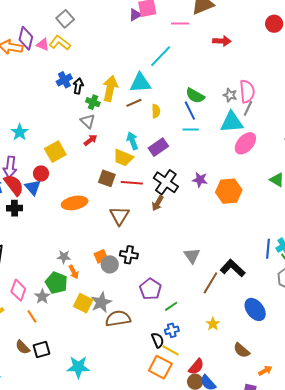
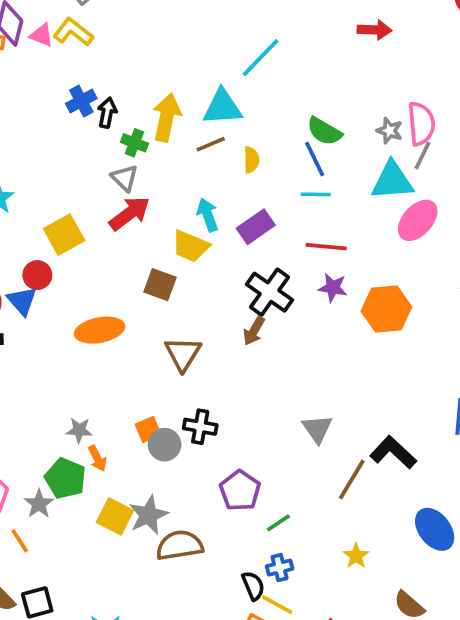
red arrow: (90, 140) -> (130, 213), size x1.6
red line: (132, 183) -> (326, 247), moved

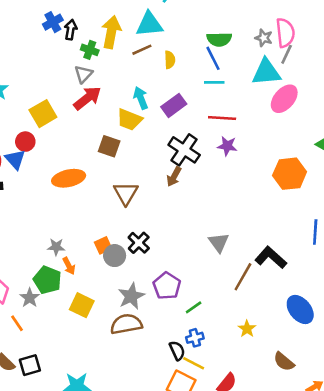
green semicircle: (324, 131) -> (219, 39), turned -30
gray triangle: (125, 178) -> (83, 74), turned 30
orange hexagon: (386, 309) -> (290, 174), moved
black cross: (200, 427) -> (139, 243), turned 35
gray star: (148, 515) -> (131, 296), moved

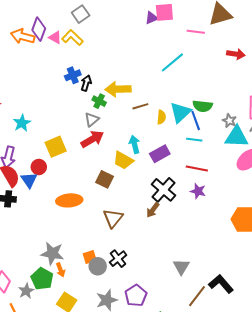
cyan triangle: (149, 24) -> (180, 112), moved, turned -45
yellow arrow: (111, 32) -> (118, 89), turned -110
gray star: (264, 38) -> (229, 121), moved
gray star: (56, 247) -> (52, 253), size x1.6

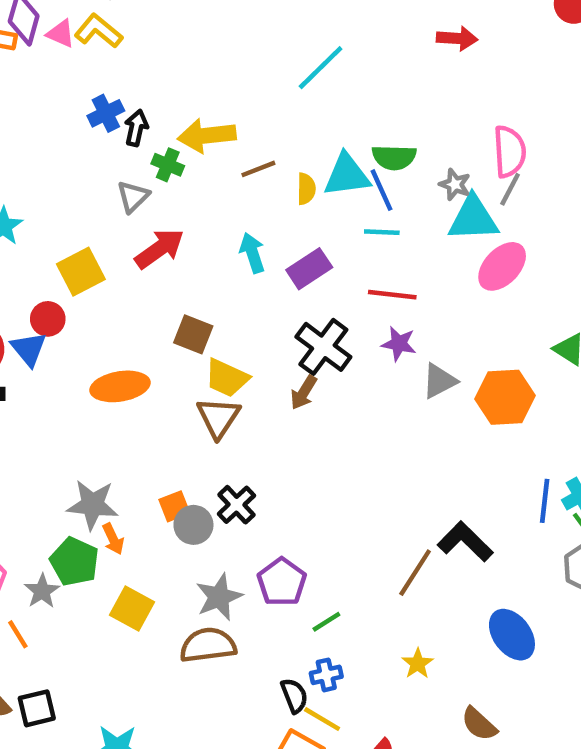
cyan triangle: (180, 112) -> (347, 175), turned 40
gray triangle: (92, 120) -> (133, 196), moved
yellow trapezoid: (123, 160) -> (227, 378), moved
gray triangle: (181, 267) -> (439, 381), moved, turned 36

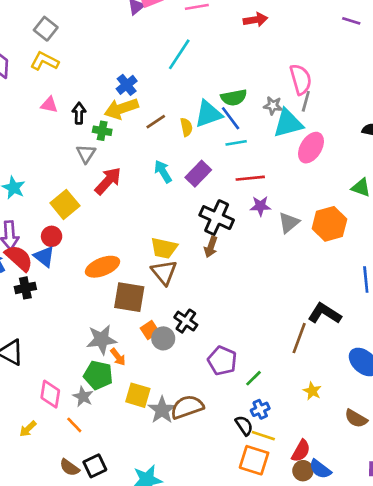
pink triangle: (61, 34) -> (49, 105), moved
blue cross: (106, 113) -> (127, 85), moved
brown square: (193, 334) -> (129, 297), moved, size x1.4
gray star: (219, 597) -> (162, 410), moved

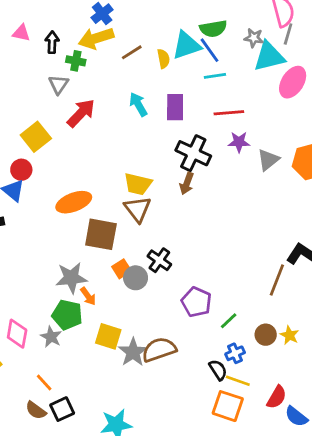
purple rectangle: (198, 174) -> (175, 107), turned -45
orange line: (74, 425) -> (44, 383), moved
brown circle: (303, 471) -> (266, 335), moved

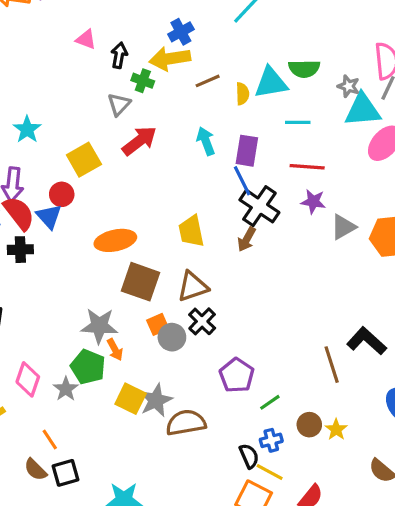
blue line: (210, 50) -> (242, 181), moved
yellow trapezoid: (138, 184) -> (191, 231), turned 56
brown triangle: (138, 209) -> (193, 287), moved, turned 40
brown line: (277, 280) -> (332, 365), turned -48
gray star: (133, 352) -> (156, 400), moved

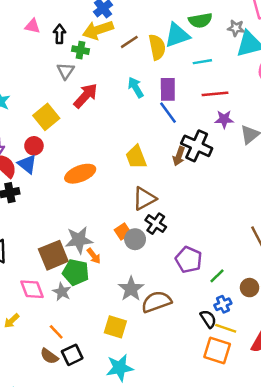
yellow semicircle: (242, 94) -> (157, 47), size x1.5
black cross: (259, 206) -> (197, 146), moved
brown square: (141, 282) -> (53, 255), moved, turned -32
pink diamond: (28, 379) -> (32, 289), turned -30
yellow square: (131, 399) -> (115, 327), moved

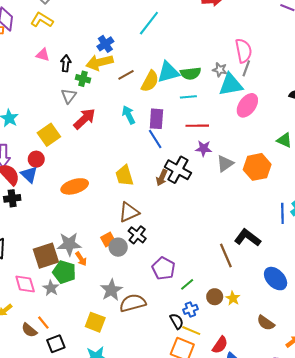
green semicircle: (200, 20) -> (191, 73), moved
yellow semicircle: (157, 47) -> (150, 81), turned 35
brown semicircle: (49, 356) -> (29, 330), moved

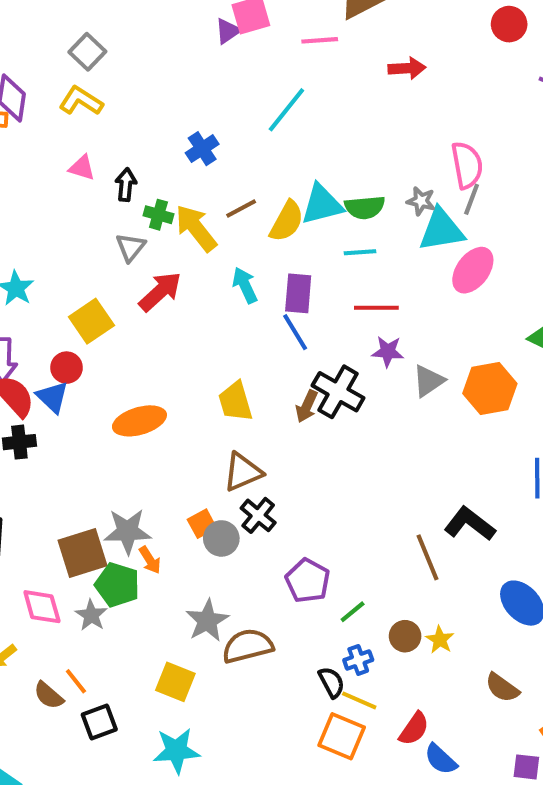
yellow arrow: (100, 62) -> (196, 228), moved, turned 65

